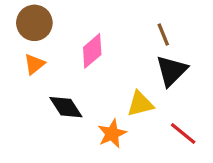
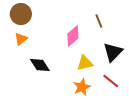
pink diamond: (92, 51) -> (73, 36), moved
black triangle: (172, 71) -> (113, 52), moved
orange star: (112, 134) -> (82, 87), moved

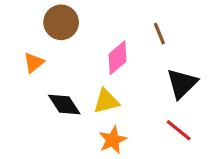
brown circle: (21, 14) -> (61, 22), moved
yellow triangle: (85, 63) -> (106, 101), moved
orange star: (82, 87) -> (113, 140), moved

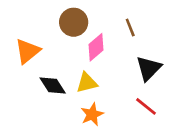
brown circle: (61, 22) -> (74, 22), moved
orange triangle: (34, 63) -> (28, 51), size x1.5

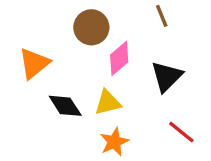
brown line: (130, 27) -> (162, 16), moved
black triangle: (149, 68) -> (167, 76), moved

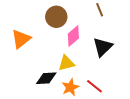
black diamond: (65, 106) -> (46, 78), moved, turned -60
red line: (181, 132) -> (95, 86), moved

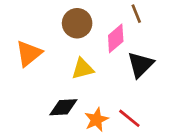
pink diamond: (73, 36) -> (116, 38), moved
yellow triangle: (66, 63) -> (83, 69), moved

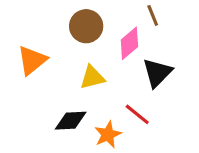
red line: (129, 118) -> (137, 114), moved

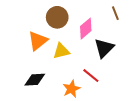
brown line: (153, 15) -> (115, 13), moved
orange triangle: (32, 60) -> (38, 41), moved
black diamond: (71, 121) -> (35, 80), moved

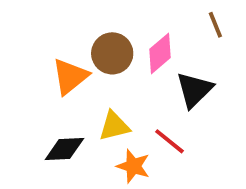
brown circle: (57, 17) -> (112, 53), moved
yellow triangle: (61, 51) -> (114, 126), moved
orange star: (71, 89) -> (133, 166), turned -30

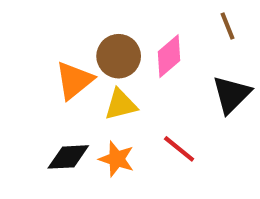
black triangle: (194, 90) -> (231, 94), moved
yellow triangle: (114, 126) -> (121, 105), moved
orange star: (133, 166) -> (117, 159), moved

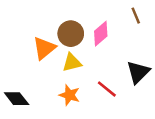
black triangle: (231, 94) -> (138, 72), moved
black diamond: (68, 157) -> (17, 99), moved, turned 55

